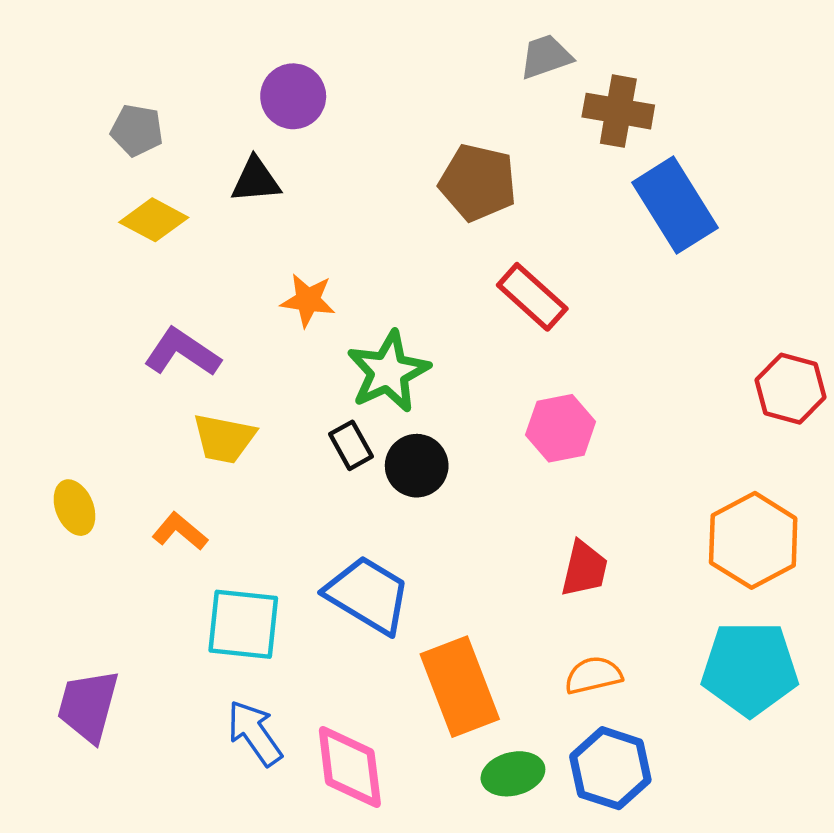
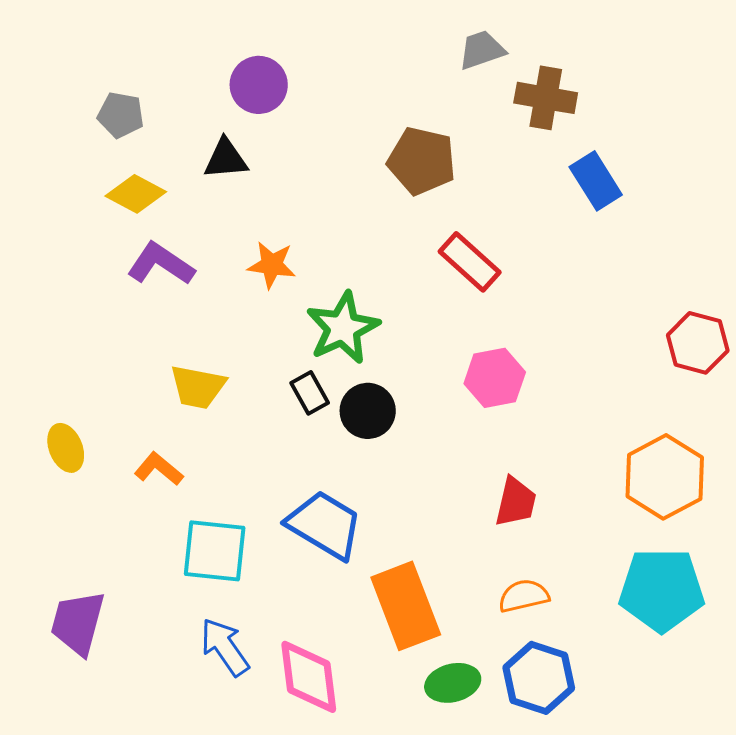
blue rectangle: (675, 205) -> (596, 181), size x0.7
purple L-shape: (182, 352) -> (161, 264), moved

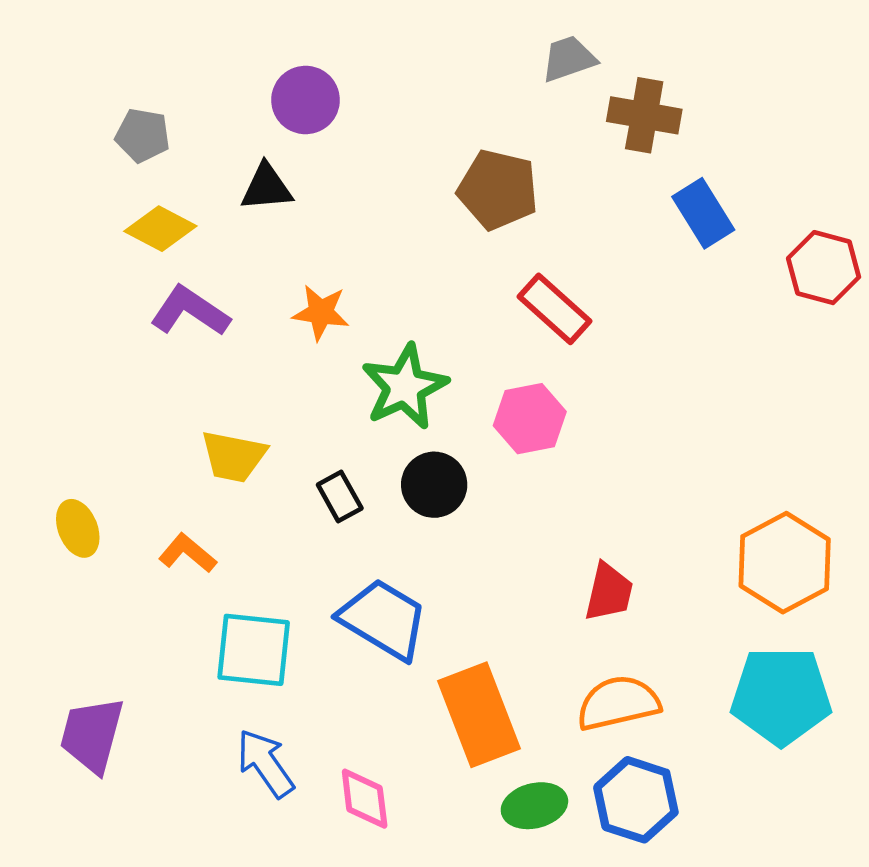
red hexagon: (698, 343) -> (824, 268), moved
pink hexagon: (495, 378) -> (530, 419), moved
black rectangle: (310, 393) -> (340, 497), moved
orange semicircle: (524, 596) -> (618, 703), size x1.4
pink diamond: (309, 677) -> (365, 799), size x0.7

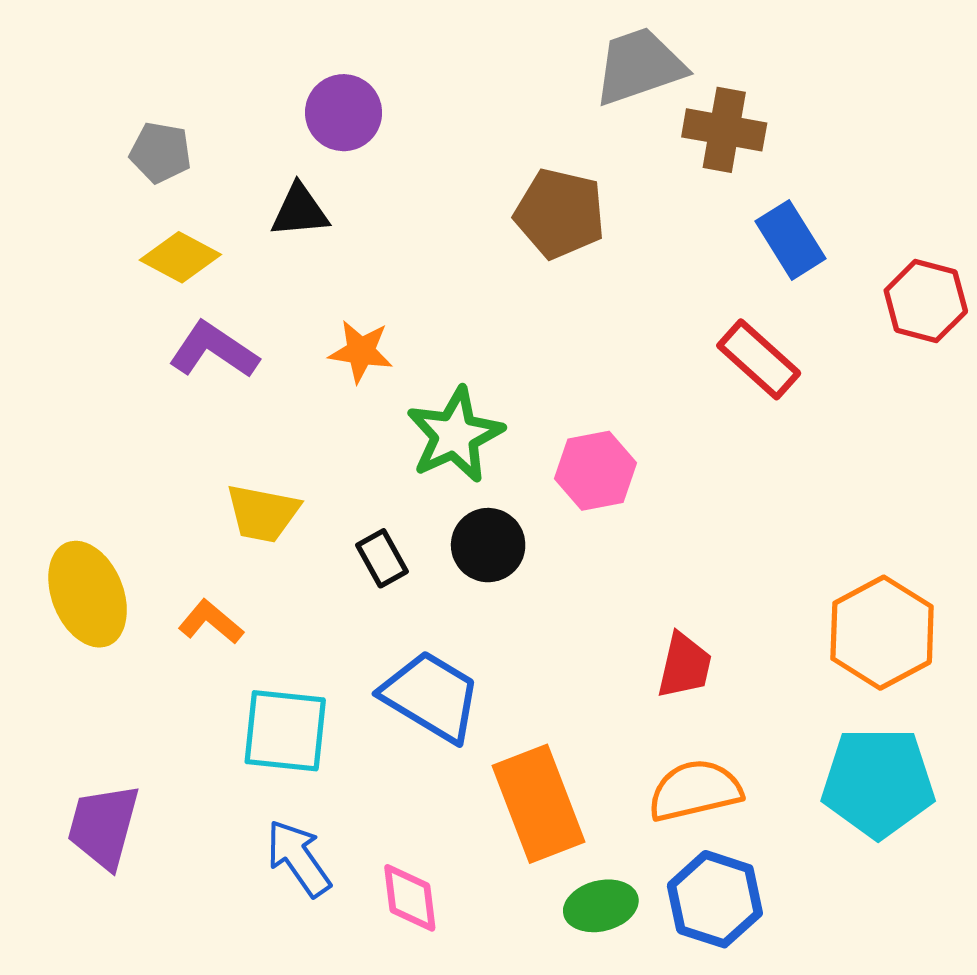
gray trapezoid: (569, 59) -> (639, 66), size x1.5
red rectangle: (555, 309) -> (759, 359), moved
yellow ellipse: (78, 528) -> (88, 594), size x1.6

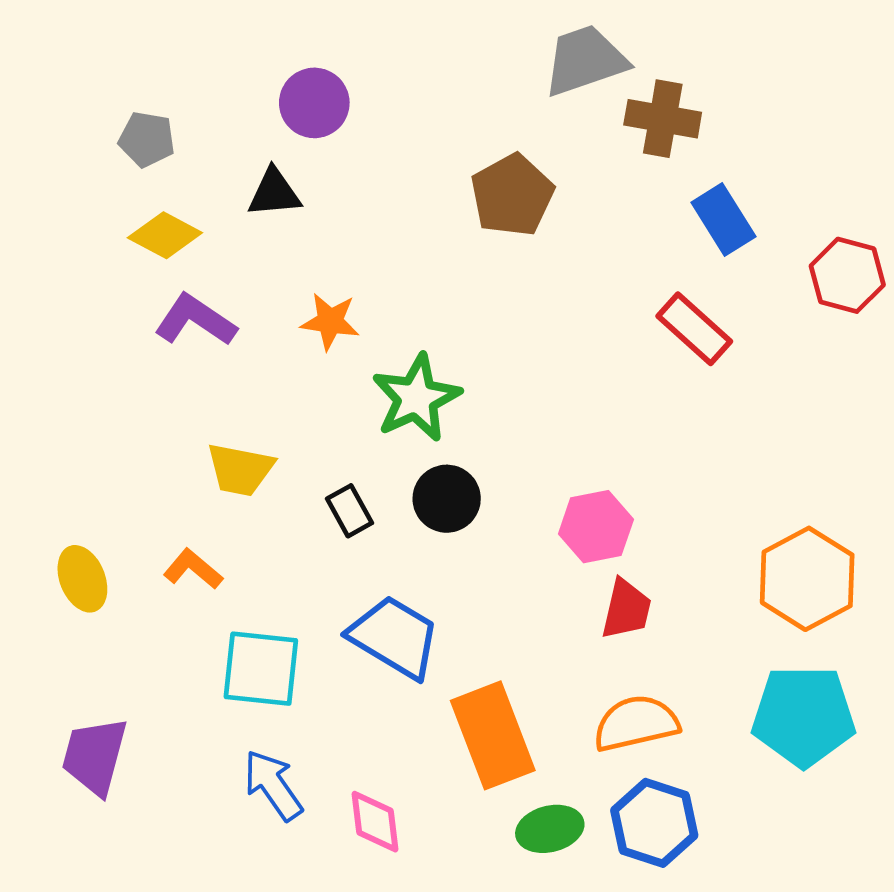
brown pentagon: (560, 213) -> (512, 195), turned 30
pink hexagon: (596, 471) -> (596, 527), moved
yellow ellipse: (88, 594) -> (82, 579), moved, size x0.7

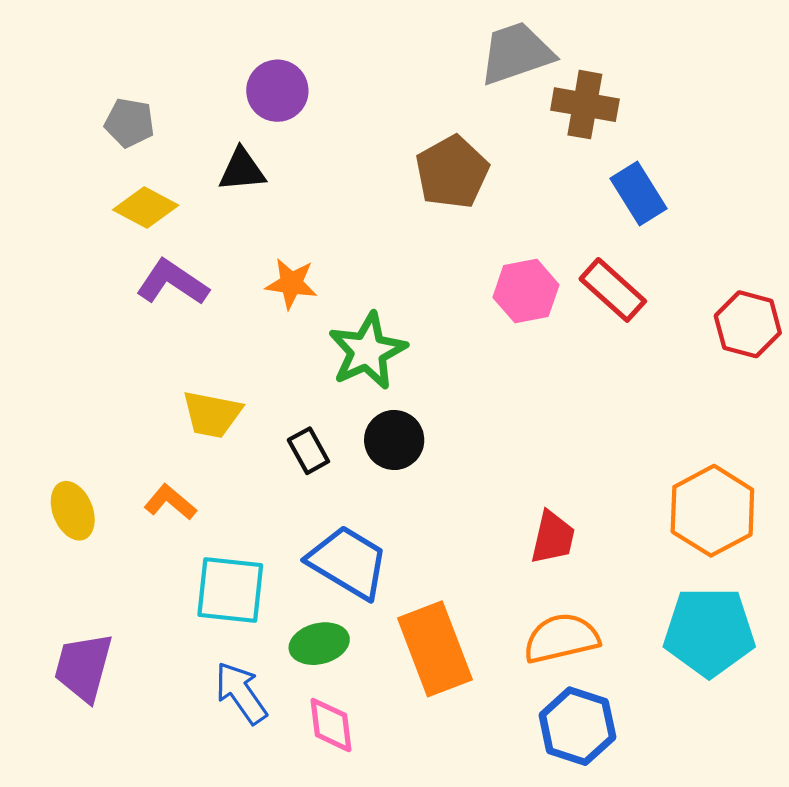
red hexagon: (847, 275) -> (748, 324), moved
pink hexagon: (596, 527) -> (526, 291), moved
green ellipse: (550, 829) -> (319, 644), moved

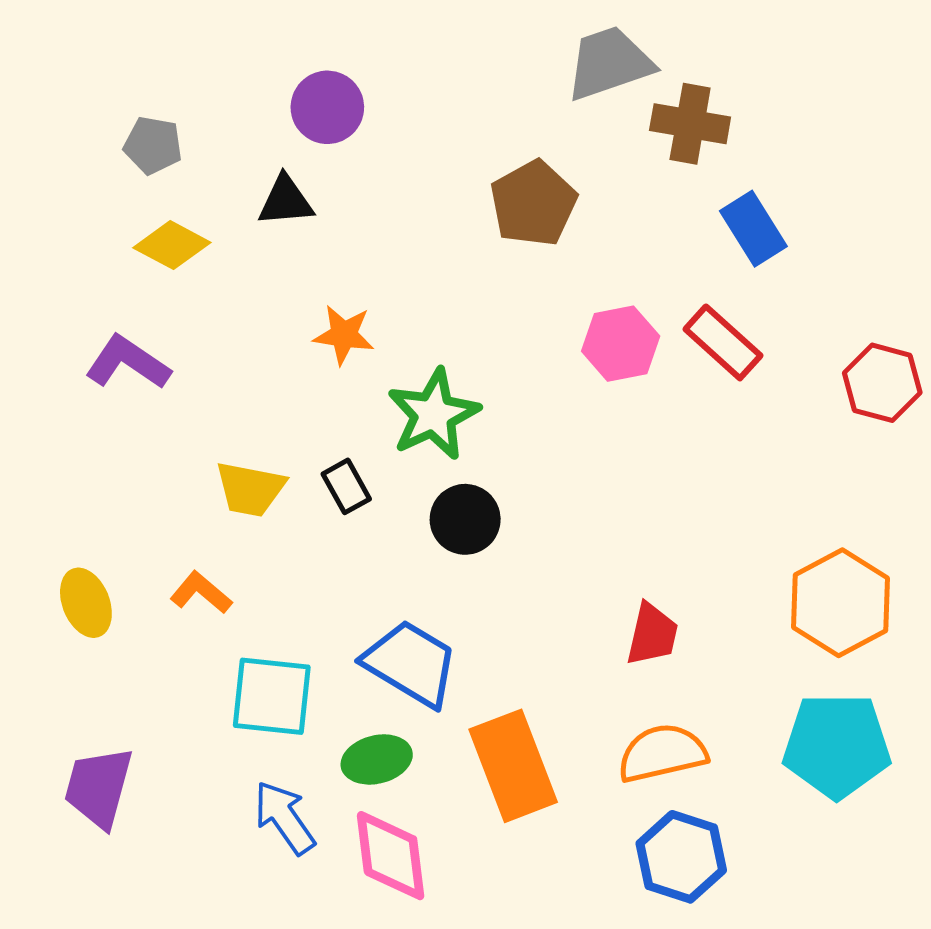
purple L-shape: (172, 282) -> (128, 363), moved
black rectangle: (308, 451) -> (346, 486), moved
pink diamond: (331, 725) -> (391, 856), size x1.4

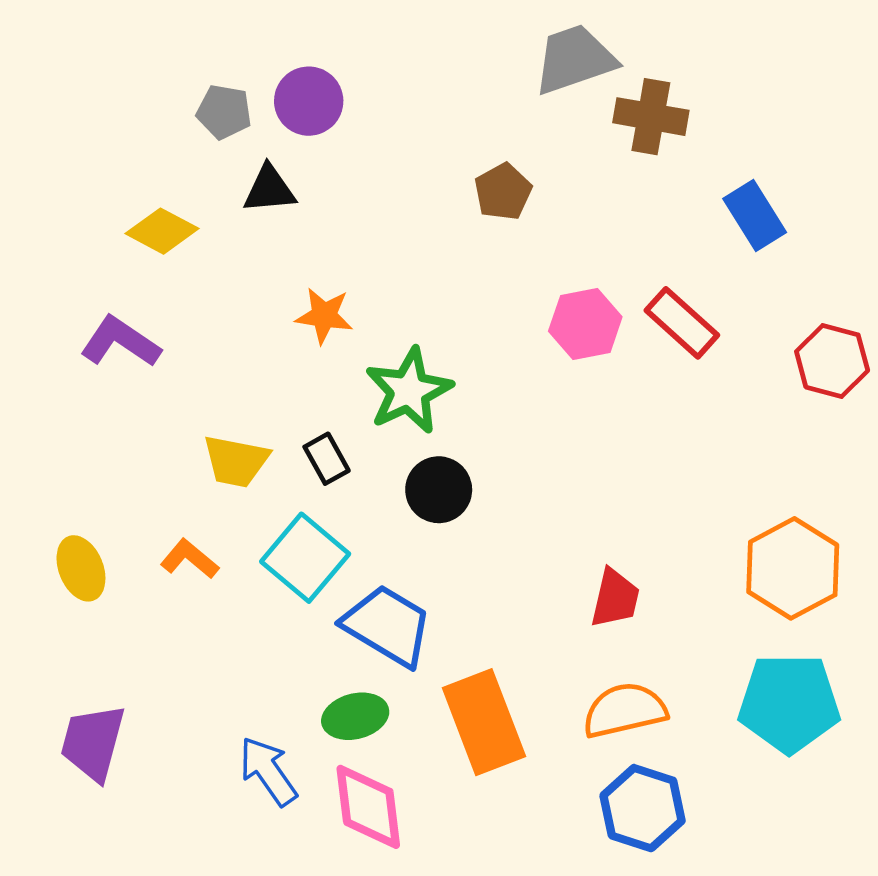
gray pentagon: (153, 145) -> (224, 112), moved
brown pentagon: (533, 203) -> (503, 192), size x0.7
blue rectangle: (753, 229) -> (755, 216), moved
cyan square: (272, 696) -> (305, 558), moved, turned 34

